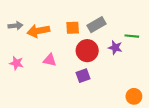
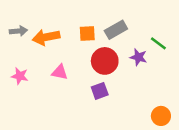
green line: (132, 36) -> (158, 43), turned 32

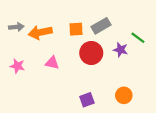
purple square: (100, 91) -> (87, 100), moved
orange circle: (161, 116) -> (124, 95), moved

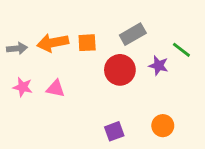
gray arrow: (16, 27) -> (17, 48), moved
orange square: (76, 29) -> (87, 43), moved
pink triangle: (52, 63) -> (56, 88), moved

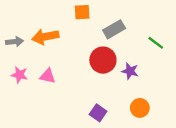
orange square: (87, 43) -> (82, 12), moved
purple star: (159, 66) -> (130, 71), moved
purple square: (114, 131) -> (98, 113), turned -35

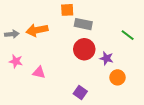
gray rectangle: (114, 29) -> (83, 24), moved, turned 42
pink triangle: (48, 76) -> (39, 72), moved
orange circle: (140, 108) -> (118, 77), moved

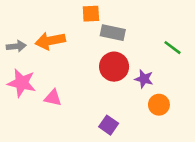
pink star: (16, 61) -> (22, 83), size x1.5

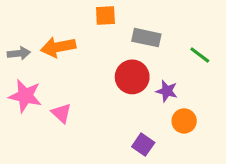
gray rectangle: (113, 33) -> (146, 38), moved
pink triangle: (53, 98) -> (61, 113), turned 30
purple square: (109, 125) -> (143, 145), moved

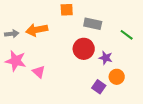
purple square: (143, 145) -> (99, 87), moved

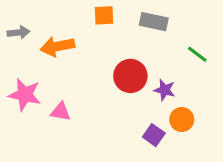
gray rectangle: (93, 24) -> (154, 22), moved
gray arrow: (12, 34) -> (19, 32), moved
pink triangle: (39, 72) -> (60, 112), turned -32

